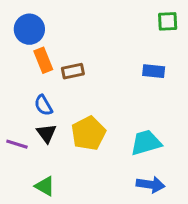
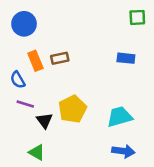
orange rectangle: (43, 60) -> (35, 61), moved
blue semicircle: (43, 105) -> (18, 80), moved
black triangle: (46, 133) -> (44, 121), moved
purple line: (17, 144) -> (25, 104), moved

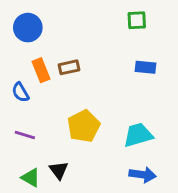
green square: (137, 17) -> (137, 20), moved
purple line: (25, 104) -> (25, 135), moved
black triangle: (44, 121) -> (59, 170), moved
green triangle: (37, 152) -> (31, 178), moved

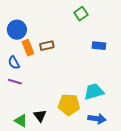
green square: (137, 20) -> (81, 14), moved, turned -32
blue circle: (28, 28) -> (17, 30), moved
yellow pentagon: (84, 126) -> (69, 105), moved, turned 30
purple line: (25, 135) -> (15, 82), moved

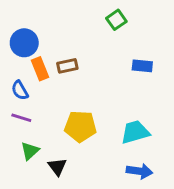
yellow pentagon: (69, 105) -> (80, 126), moved
green triangle: (21, 121) -> (30, 151), moved, turned 48

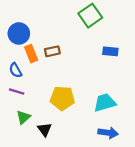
green square: (116, 20) -> (90, 16), size x1.5

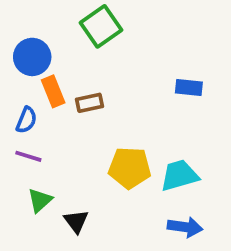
green square: (90, 16) -> (101, 26), moved
brown rectangle: (52, 51) -> (90, 103), moved
blue semicircle: (15, 70) -> (26, 120), turned -128
yellow pentagon: (62, 98) -> (130, 168), moved

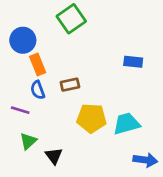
brown rectangle: (90, 103) -> (70, 85), moved
blue semicircle: (26, 120) -> (38, 90), moved, turned 138
blue arrow: (185, 227) -> (145, 160), moved

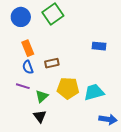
blue circle: (23, 40) -> (21, 17), moved
purple line: (20, 110) -> (23, 86), moved
green triangle: (28, 141) -> (42, 96), moved

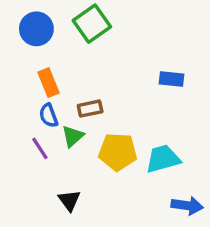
purple line: (23, 86) -> (40, 148), turned 40
green triangle: (42, 96) -> (73, 136), moved

